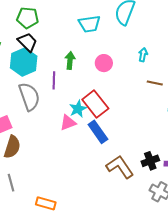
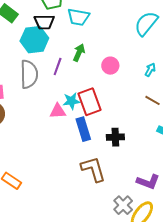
cyan trapezoid: (89, 24) -> (78, 17), moved
black trapezoid: (27, 42) -> (44, 22), turned 115
black cross: (150, 161) -> (115, 137), moved

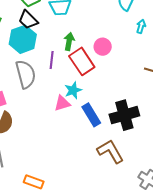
black trapezoid: (44, 22) -> (28, 20), turned 60
cyan arrow: (150, 70) -> (141, 26), moved
red rectangle: (90, 102) -> (82, 61), moved
black cross: (115, 137) -> (124, 115), size x1.6

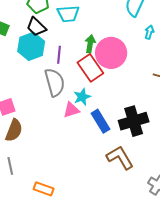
green arrow: (69, 41) -> (90, 44), moved
pink circle: (103, 47) -> (111, 53), size x1.8
purple line: (52, 60) -> (59, 55), moved
gray semicircle: (26, 74) -> (55, 82), moved

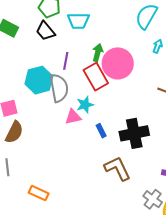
cyan hexagon: (31, 46) -> (39, 80), moved
blue rectangle: (100, 121) -> (101, 131), size x0.6

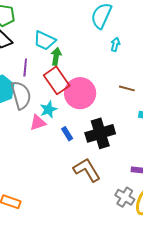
cyan trapezoid: (78, 21) -> (45, 41), moved, turned 30
pink circle: (118, 63) -> (80, 93), moved

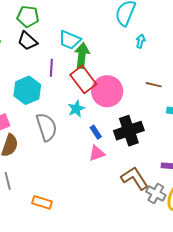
green arrow: (56, 56) -> (82, 55), size x1.4
gray semicircle: (21, 95) -> (47, 127), moved
pink triangle: (38, 123) -> (97, 153), moved
brown L-shape: (87, 170) -> (135, 178), moved

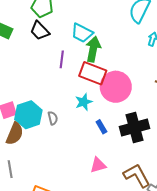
red rectangle: (83, 79) -> (93, 73), turned -36
cyan hexagon: (27, 90) -> (28, 115), moved
gray semicircle: (47, 127) -> (53, 118), size x0.5
pink triangle: (97, 153) -> (98, 165), moved

